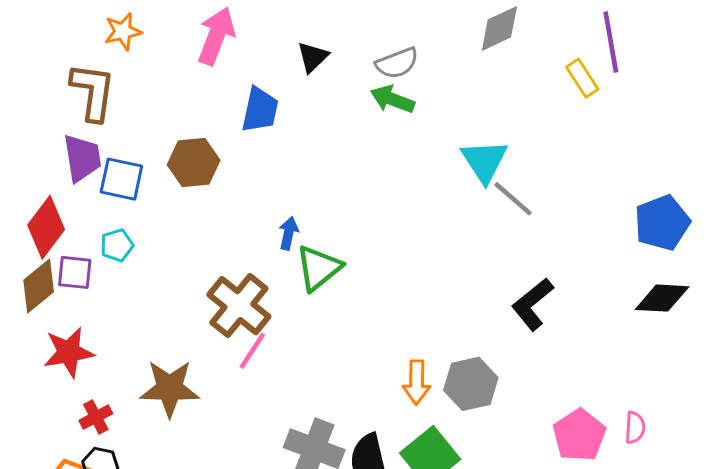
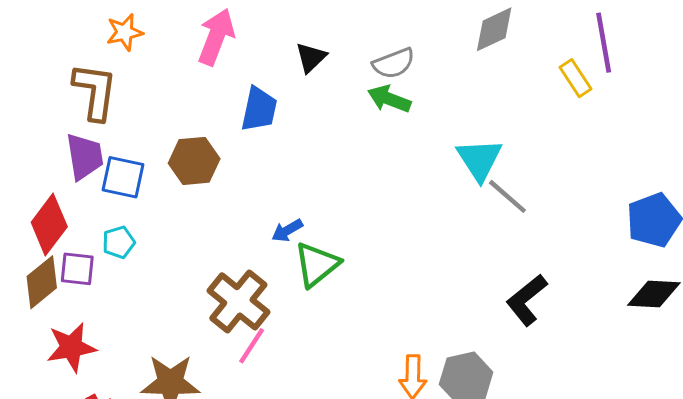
blue arrow: (289, 233) -> (287, 230), turned -132

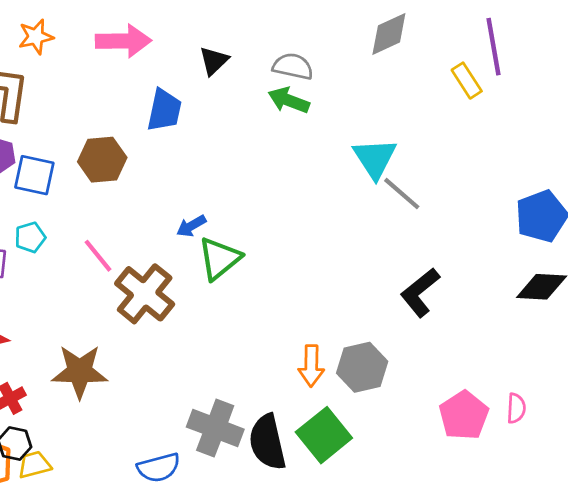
pink arrow: (216, 37) -> (123, 41), turned 68
gray semicircle: (394, 63) -> (293, 66), turned -147
pink line: (252, 346) -> (98, 256), moved, turned -72

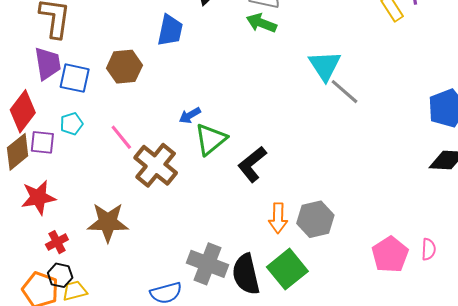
black L-shape: (420, 292) -> (252, 164), moved

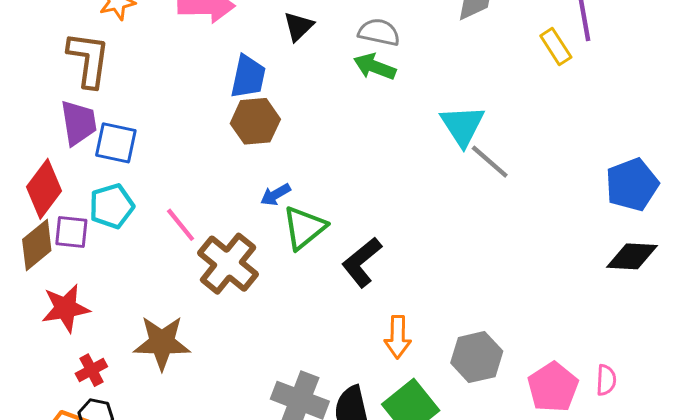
brown hexagon: (124, 67) -> (255, 121), moved
cyan pentagon: (72, 124) -> (112, 206), size x1.4
gray hexagon: (315, 219) -> (477, 357), moved

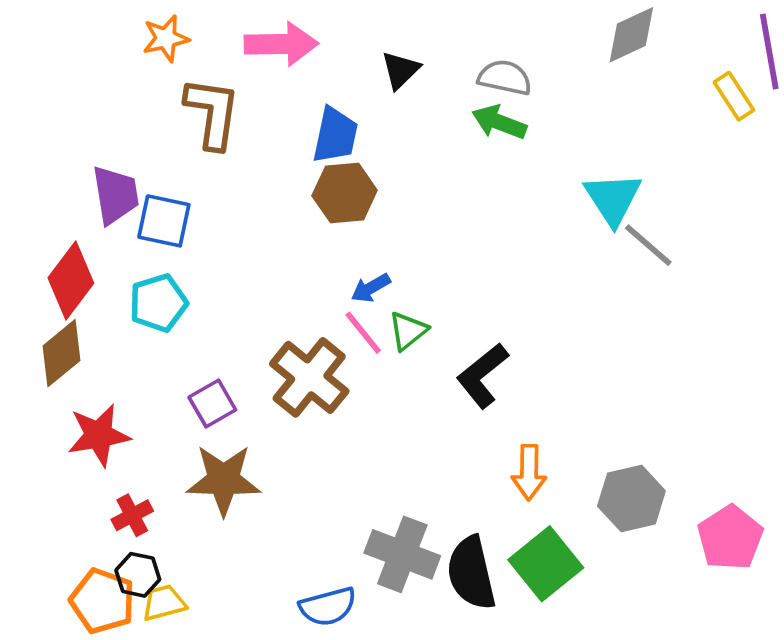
brown L-shape: (89, 59) -> (212, 113), moved
pink line: (181, 225) -> (363, 333), moved
green triangle: (304, 228) -> (408, 331), size x0.7
purple square: (71, 232) -> (212, 403), moved, turned -36

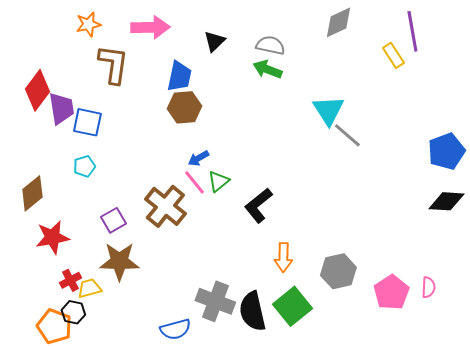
red diamond: (71, 281) -> (37, 90), moved
cyan pentagon: (158, 303) -> (84, 166), size x0.7
yellow trapezoid: (164, 603) -> (89, 288), moved

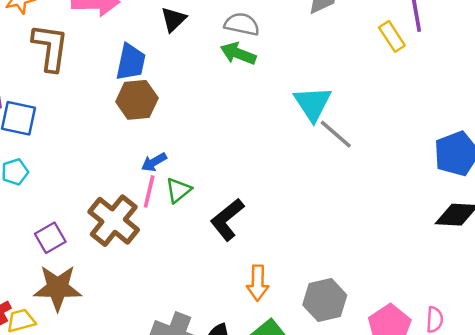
pink line: (194, 182) -> (149, 191), turned 52

